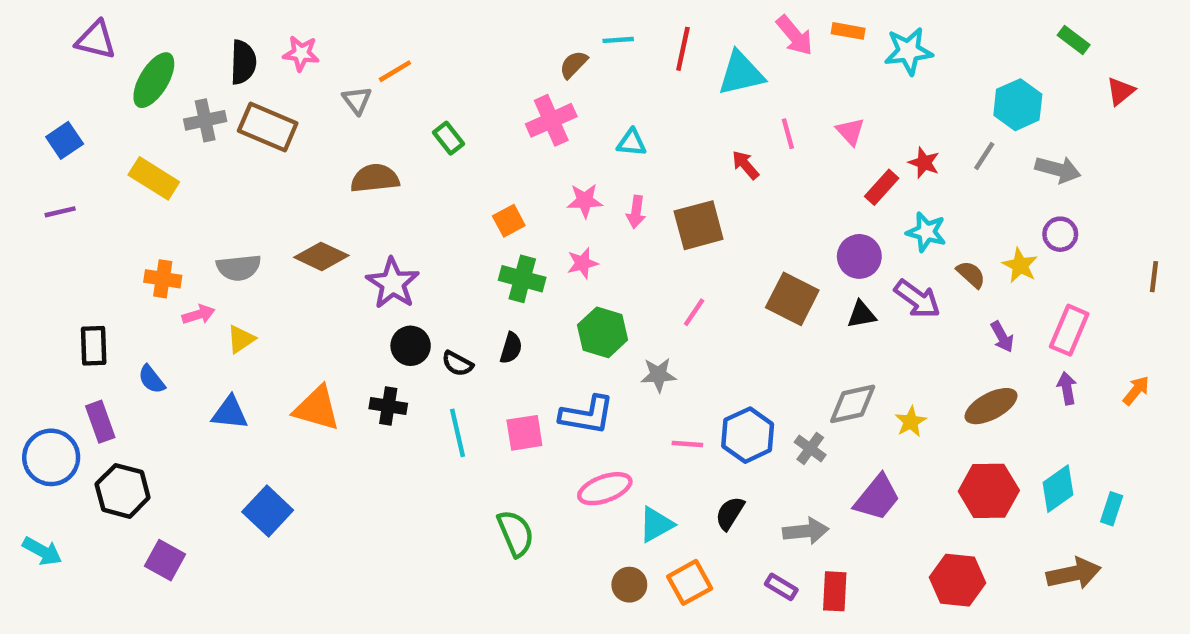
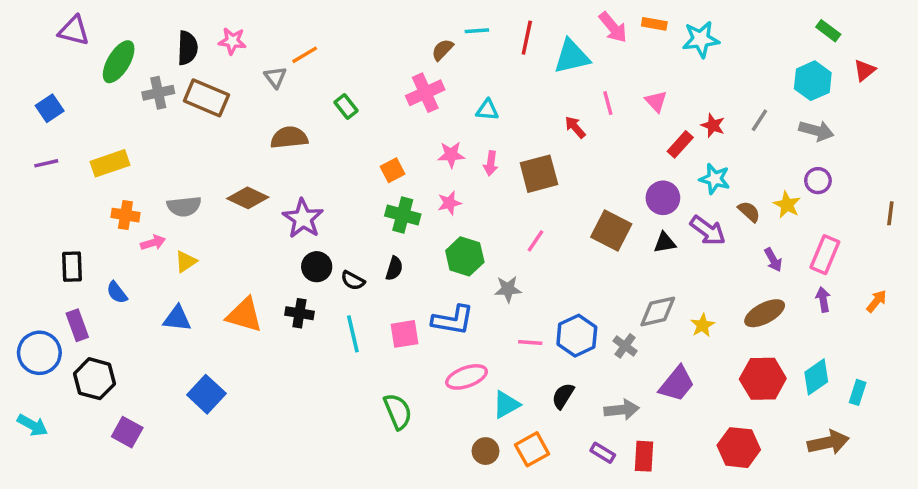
cyan hexagon: (1018, 105) -> (813, 81), moved
yellow rectangle: (154, 178) -> (110, 163), moved, turned -51

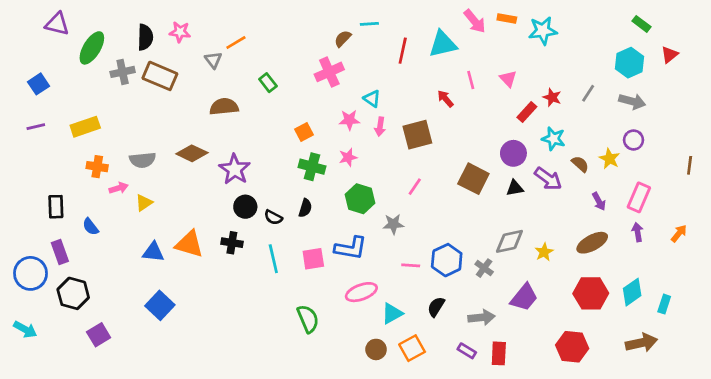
red line: (527, 38) -> (403, 51), moved
cyan triangle: (487, 110) -> (372, 99), moved, turned 30
blue triangle: (177, 318) -> (153, 252), moved
purple square: (127, 432) -> (99, 335), turned 30

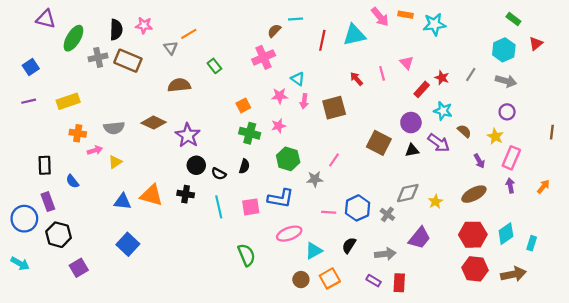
pink line: (471, 80) -> (382, 73), moved
yellow star: (609, 159) -> (495, 136), moved
pink line: (415, 187) -> (334, 160), moved
red hexagon: (572, 347) -> (475, 269), moved

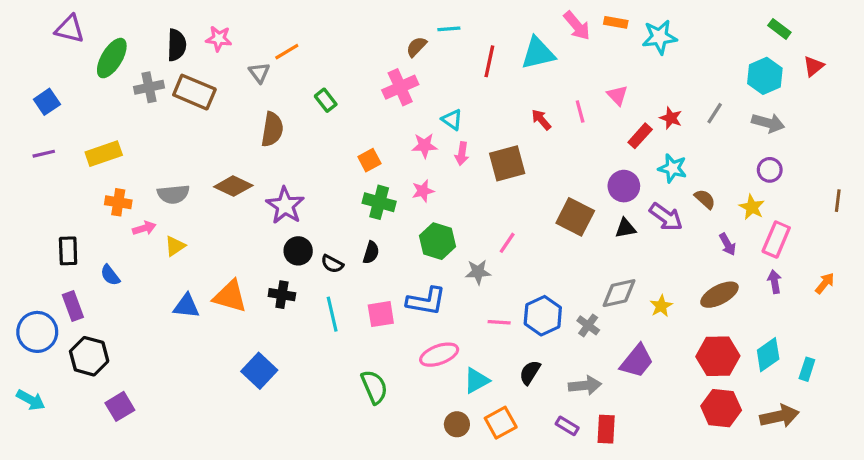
brown semicircle: (179, 85) -> (272, 129), turned 105
blue square: (128, 244) -> (259, 371), moved

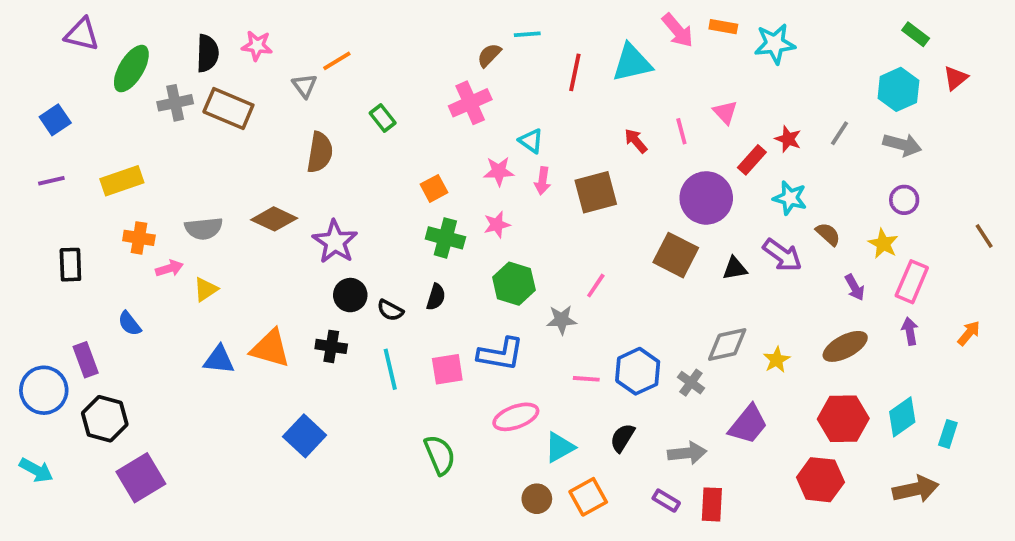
purple circle: (624, 186) -> (706, 198), moved, size x1.4
brown line: (838, 201) -> (984, 236), turned -40
black rectangle: (68, 251) -> (70, 265), moved
purple square: (120, 406) -> (141, 478), size x1.4
red hexagon: (721, 408) -> (820, 480), moved

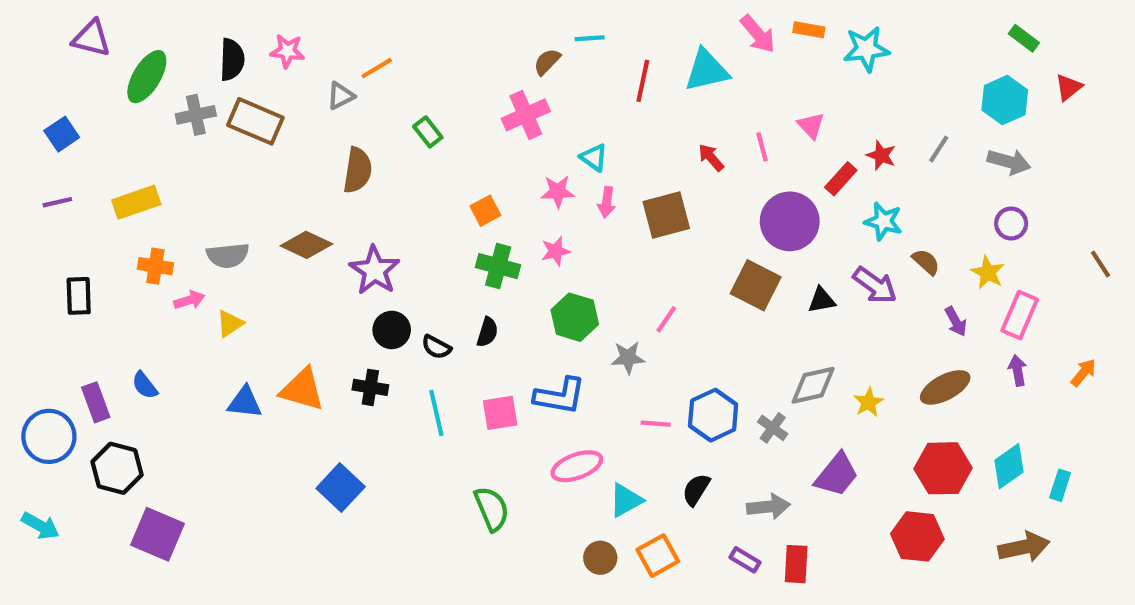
gray triangle: (305, 86) -> (341, 96), turned 40
blue semicircle: (129, 324) -> (145, 385), moved
purple square: (141, 478) -> (157, 534), turned -36

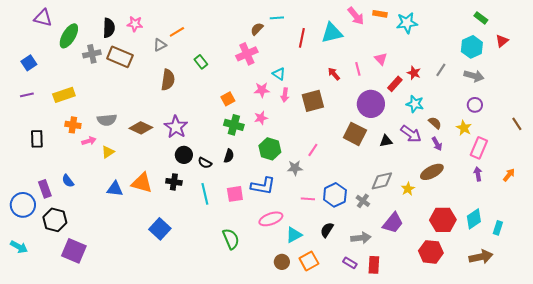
brown diamond: (306, 245) -> (141, 128), moved
purple arrow: (956, 321) -> (437, 144), moved
brown ellipse: (945, 387) -> (432, 172), moved

